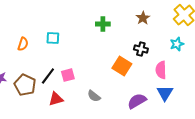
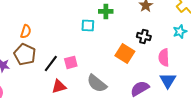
cyan square: (53, 38) -> (88, 25), moved
brown pentagon: (25, 85) -> (25, 54), moved
gray semicircle: (94, 96) -> (97, 83), size x1.5

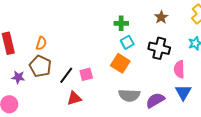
cyan square: (88, 25) -> (127, 42), moved, turned -32
black cross: (144, 36) -> (159, 48), size x1.5
orange square: (125, 53) -> (120, 63), moved
gray semicircle: (97, 83) -> (129, 95), moved, turned -35

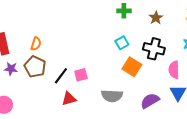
green cross: (121, 23) -> (124, 11), moved
orange square: (120, 63) -> (132, 67), moved
purple star: (18, 77) -> (11, 69), moved
gray semicircle: (129, 95) -> (112, 96), moved

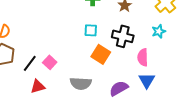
cyan square: (122, 43) -> (91, 30), turned 32
pink square: (81, 75) -> (50, 62), turned -32

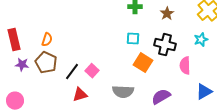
blue triangle: (147, 80) -> (204, 92), moved, turned 30

